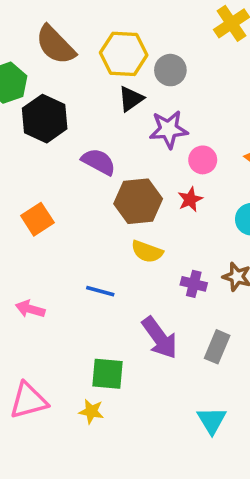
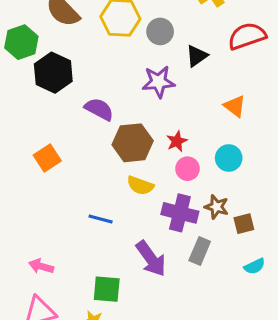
black triangle: (131, 99) -> (197, 56), moved
pink circle: (203, 160) -> (188, 169), moved
purple cross: (194, 284) -> (180, 213), size x1.6
pink arrow: (30, 309) -> (41, 266), moved
gray rectangle: (217, 347) -> (200, 251), moved

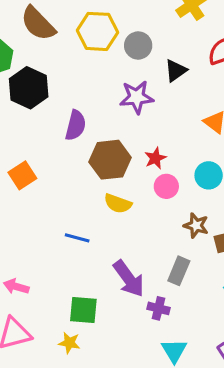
purple semicircle: (99, 109) -> (76, 125), turned 76
purple cross: (180, 213) -> (158, 308), moved, size x0.6

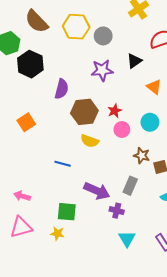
black triangle: (176, 71) -> (134, 61), moved
purple arrow: (129, 279) -> (97, 191), turned -30

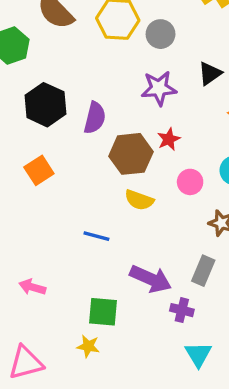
black hexagon: (30, 64) -> (45, 105), moved
red star: (115, 111) -> (169, 139), moved
pink triangle: (21, 227) -> (26, 363), moved

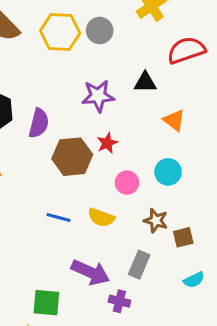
gray circle: (161, 34) -> (100, 30), moved
black triangle: (210, 73) -> (145, 82), turned 35
yellow semicircle: (139, 200) -> (101, 218), moved
blue line: (96, 236) -> (59, 218), moved

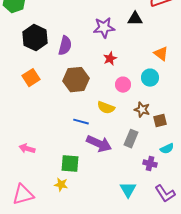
orange triangle: (174, 120) -> (161, 54), moved
brown hexagon: (72, 157) -> (76, 80), moved
blue line: (59, 218) -> (81, 122), moved
purple cross: (119, 301) -> (150, 164), moved

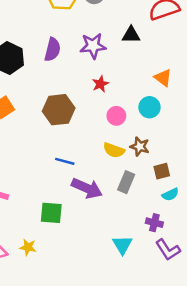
purple semicircle: (65, 46) -> (52, 50), moved
yellow semicircle: (106, 108) -> (114, 150), moved
brown square: (160, 121) -> (162, 171), moved
purple cross: (150, 164) -> (154, 223), moved
yellow star: (61, 185) -> (28, 247), moved

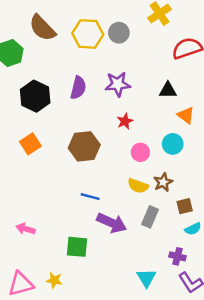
black triangle: (131, 35) -> (168, 90), moved
brown star: (140, 147) -> (163, 182), turned 30

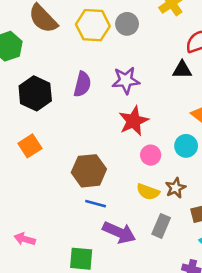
black triangle: (168, 90) -> (182, 70), moved
red star: (125, 121) -> (134, 121), size x1.6
brown hexagon: (84, 146) -> (89, 171), moved

